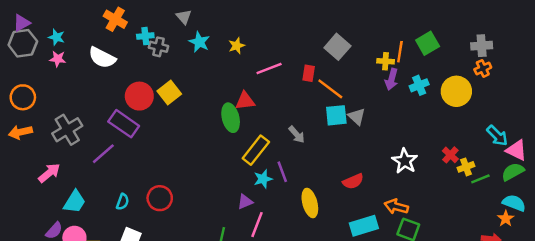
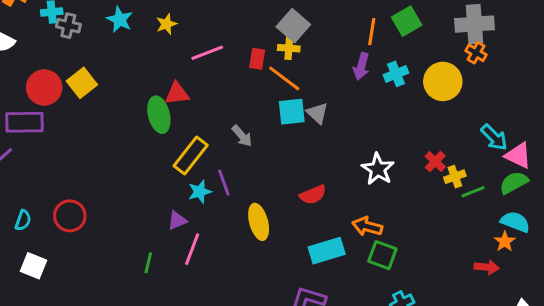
gray cross: (482, 46) -> (475, 24), size x1.4
yellow cross: (386, 61) -> (289, 48), moved
orange cross: (483, 68) -> (476, 53), turned -35
purple rectangle: (124, 124) -> (25, 122), turned -36

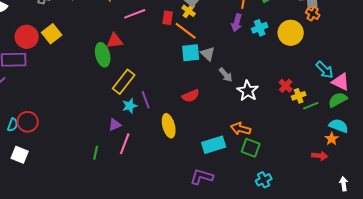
yellow cross: (289, 48) -> (189, 11), turned 32
gray arrow: (242, 136) -> (226, 75), moved
red semicircle: (313, 195) -> (191, 96), moved
red circle: (70, 216) -> (28, 122), moved

